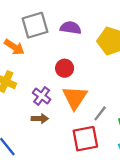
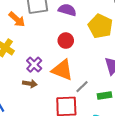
red circle: (65, 68) -> (66, 41), moved
orange triangle: (75, 98) -> (62, 70), turned -50

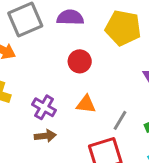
orange triangle: (62, 70) -> (86, 104), size x0.6

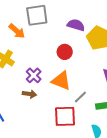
purple semicircle: (70, 17) -> (76, 25), moved
orange triangle: (86, 104) -> (61, 81), size x1.5

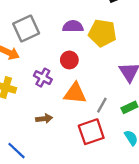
purple cross: (34, 75) -> (43, 78), moved

